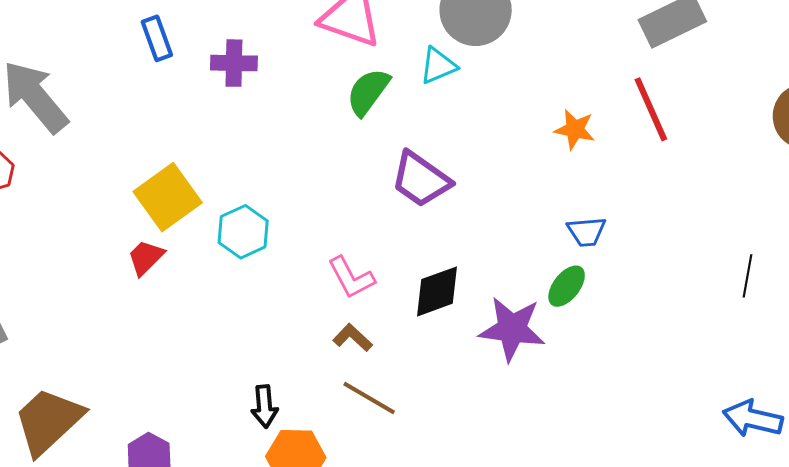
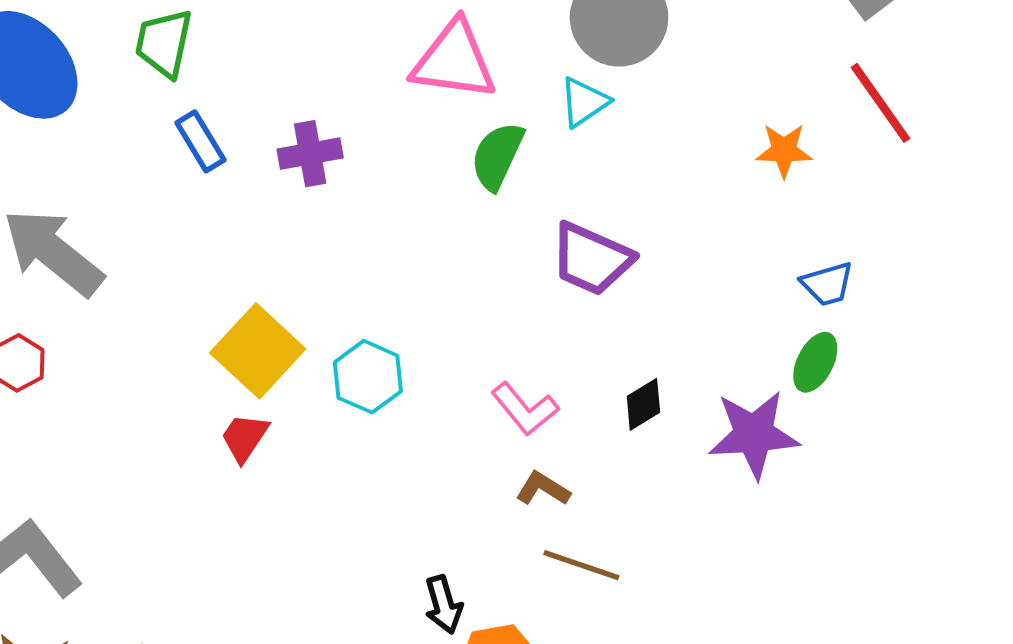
black diamond: (437, 291) -> (643, 404), size x0.7

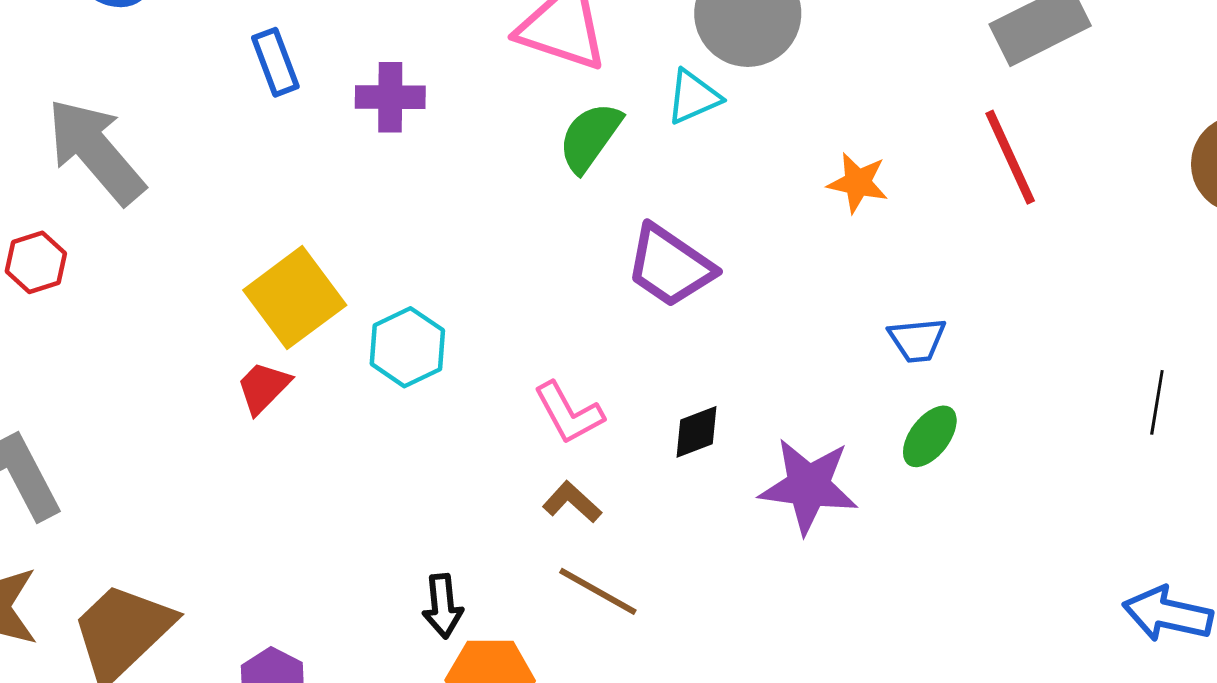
orange star: (784, 150) -> (858, 183), moved
green ellipse: (815, 362) -> (930, 436), moved

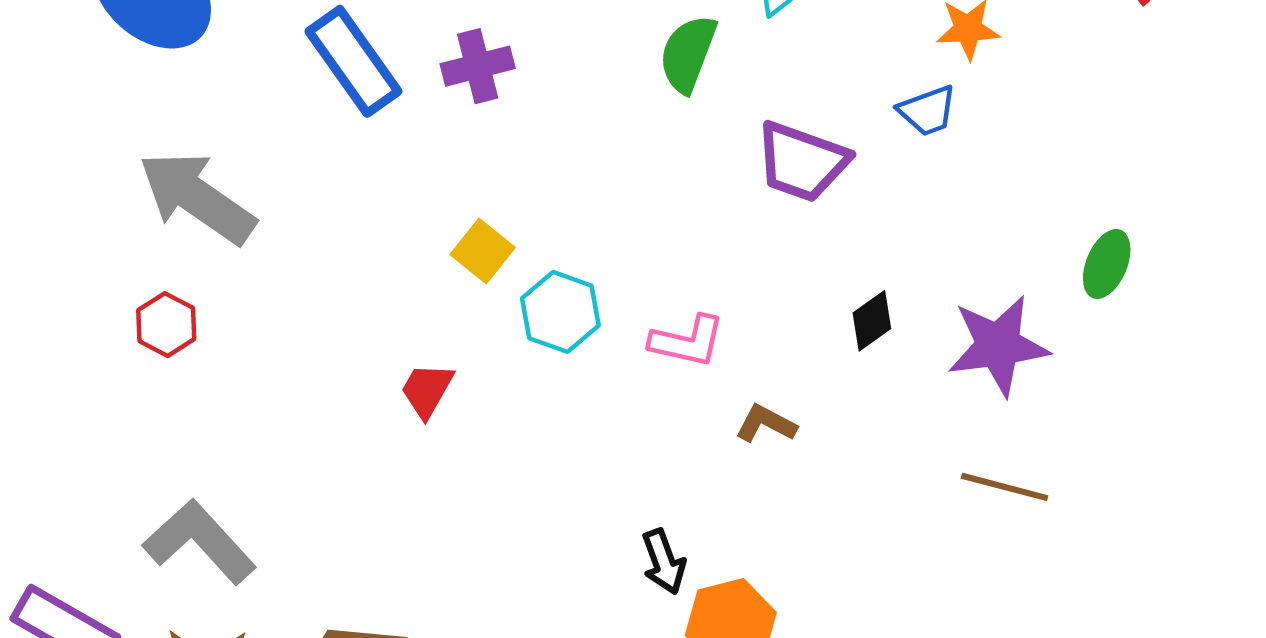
blue rectangle: (275, 62) -> (353, 61), size x1.6
yellow square: (295, 298) -> (483, 251), moved, size x0.6
blue trapezoid: (917, 340) -> (928, 111), moved
pink L-shape: (569, 413) -> (687, 341), moved, turned -34
brown line: (598, 591) -> (1005, 487), moved

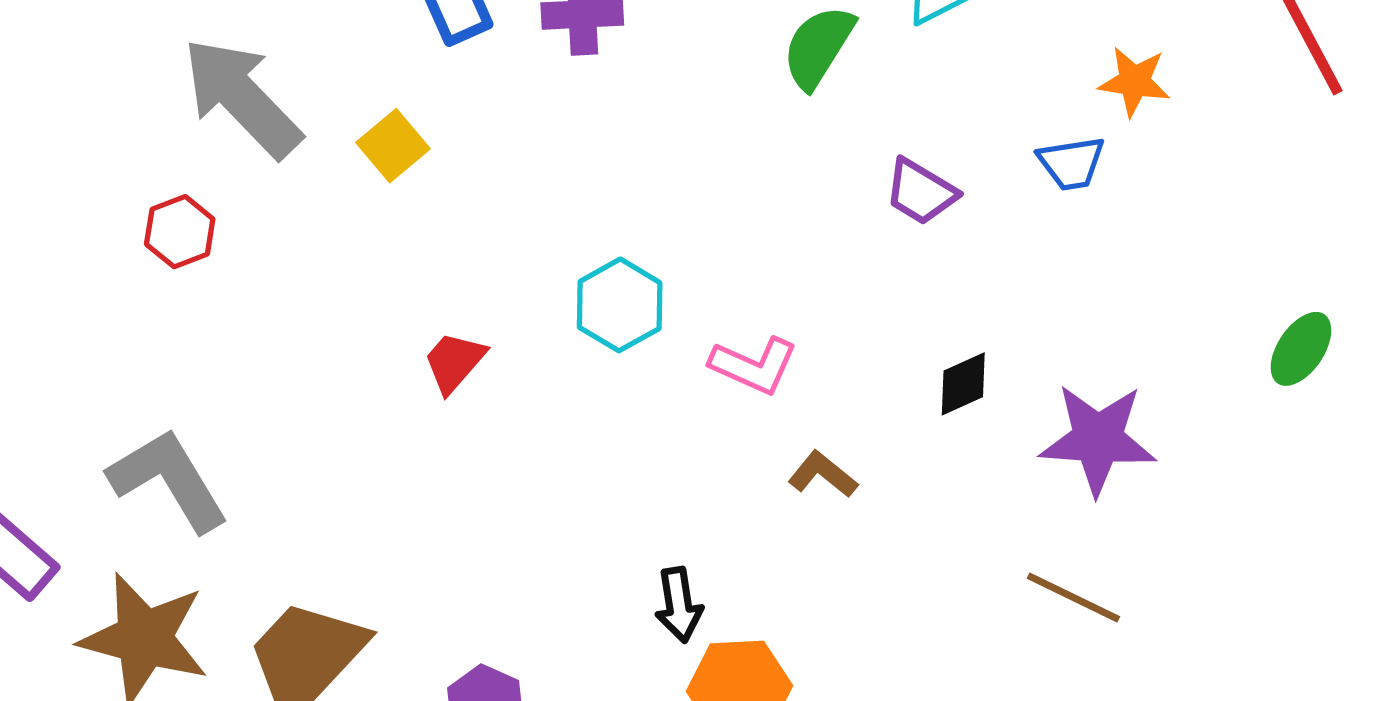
purple trapezoid: (802, 162) -> (921, 192), size x0.7
yellow square: (483, 251) -> (393, 146), moved
green ellipse: (1107, 264) -> (1301, 349), moved

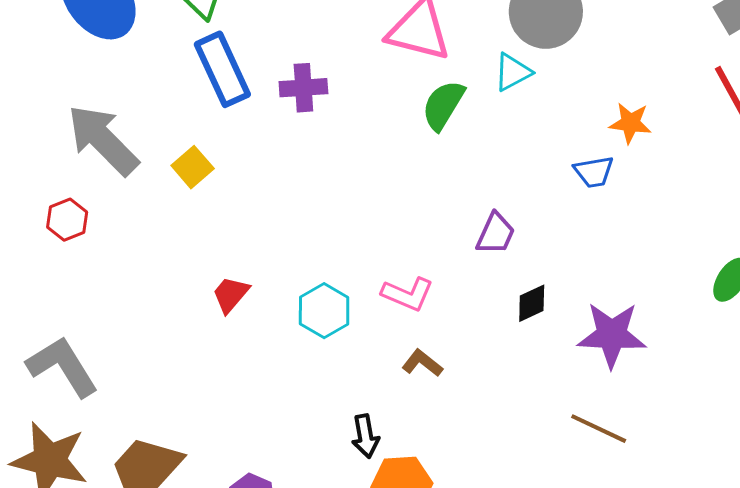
purple trapezoid: (921, 192) -> (496, 234), moved, turned -96
cyan hexagon: (620, 305) -> (324, 311), moved
brown L-shape: (823, 474) -> (422, 363), moved

